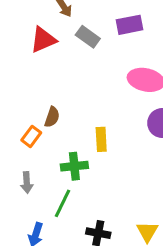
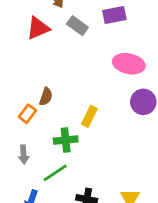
yellow rectangle: (101, 139) -> (89, 116), turned 30
green line: (62, 203) -> (55, 173), turned 30

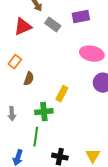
orange rectangle: (27, 114) -> (15, 62), moved
gray arrow: (24, 155) -> (12, 114), moved
green line: (55, 173) -> (36, 137), turned -48

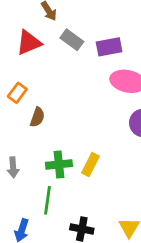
purple rectangle: (81, 17) -> (109, 47), moved
yellow rectangle: (62, 94) -> (90, 164), moved

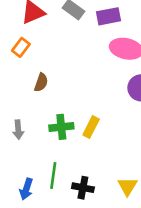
orange rectangle: (17, 93) -> (21, 47), moved
green line: (47, 200) -> (53, 176), moved

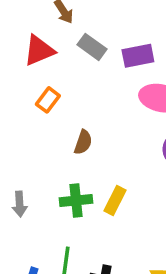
orange rectangle: (21, 47) -> (48, 100), moved
brown semicircle: (41, 82) -> (83, 142), moved

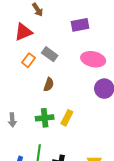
gray rectangle: (92, 47) -> (50, 54), moved
purple rectangle: (138, 56) -> (80, 25), moved

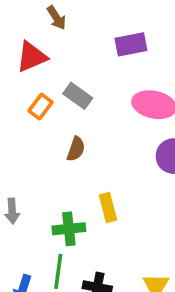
green cross: (45, 118) -> (69, 229), moved
yellow rectangle: (67, 118) -> (108, 208), turned -42

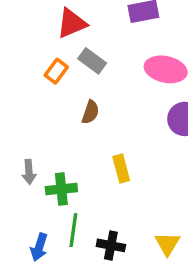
red triangle: (32, 57) -> (72, 23), moved
green cross: (69, 229) -> (61, 189), moved

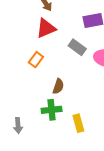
gray rectangle: (92, 61) -> (77, 47), moved
green cross: (61, 189) -> (52, 110), moved

